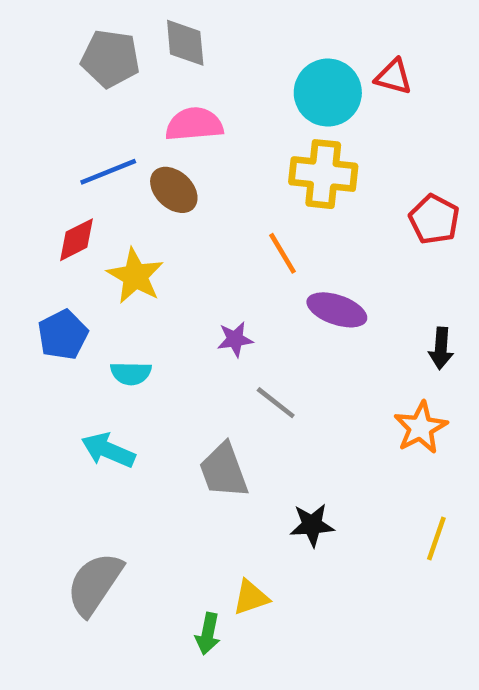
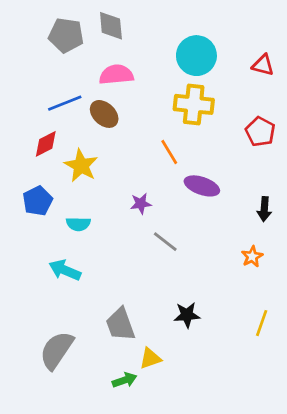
red triangle: (393, 77) -> (263, 65), moved
orange star: (421, 428) -> (252, 257), size x0.7
gray trapezoid: (224, 471) -> (120, 324), moved
green arrow: (208, 634) -> (124, 380), turned -120

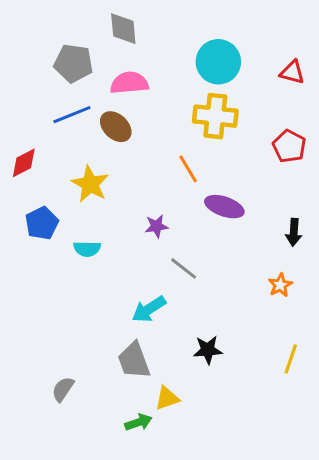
gray pentagon: (66, 35) -> (74, 63), moved
red diamond: (46, 144) -> (24, 163), moved
cyan arrow: (65, 270) -> (149, 309), moved, turned -56
gray semicircle: (57, 350) -> (63, 389), size x0.6

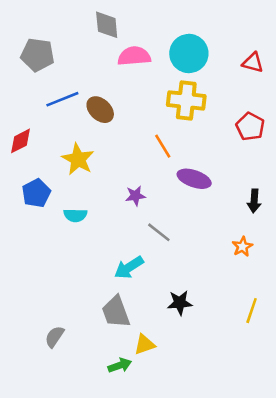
gray pentagon: (74, 63) -> (38, 55), moved
pink semicircle: (129, 83) -> (134, 56), moved

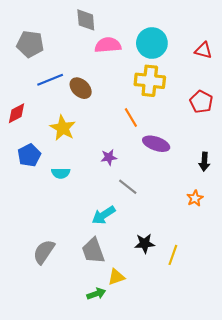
yellow line: (252, 311) -> (173, 255), moved
gray semicircle: (54, 337) -> (44, 252), moved, size x1.4

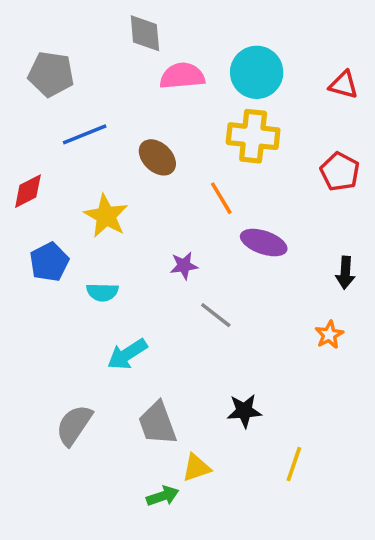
brown ellipse: (81, 88) -> (157, 157), moved
cyan arrow: (104, 215) -> (127, 354), moved
yellow line: (173, 255) -> (294, 464), moved

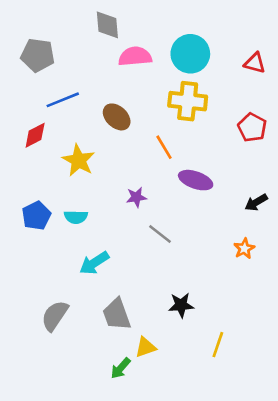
red diamond: (28, 191) -> (35, 135), moved
blue pentagon: (49, 262) -> (36, 216), moved
black arrow: (345, 273) -> (256, 202), turned 55
green arrow: (163, 496) -> (121, 368), turned 150

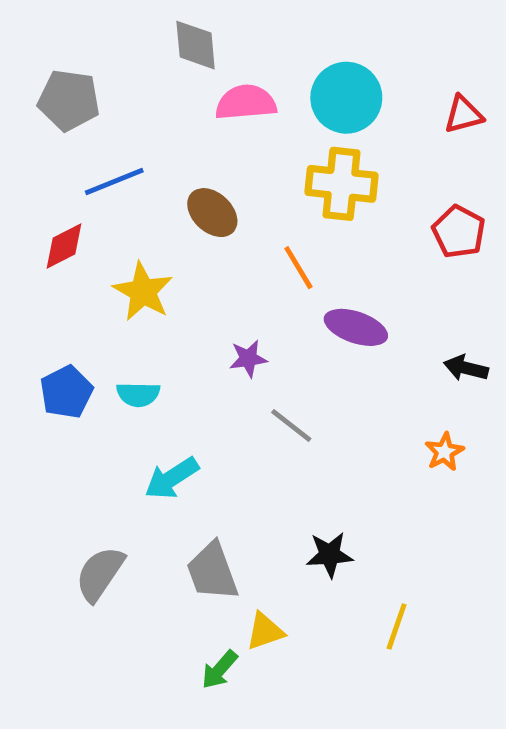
red triangle: (255, 63) -> (464, 114), turned -30
black arrow: (256, 202) -> (466, 368), turned 45

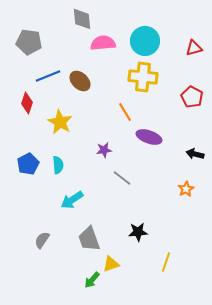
brown ellipse: (212, 213) -> (80, 81), moved
red diamond: (64, 246) -> (27, 103), turned -45
cyan semicircle: (138, 394) -> (58, 165), turned -96
gray semicircle: (100, 574) -> (42, 240), size x0.7

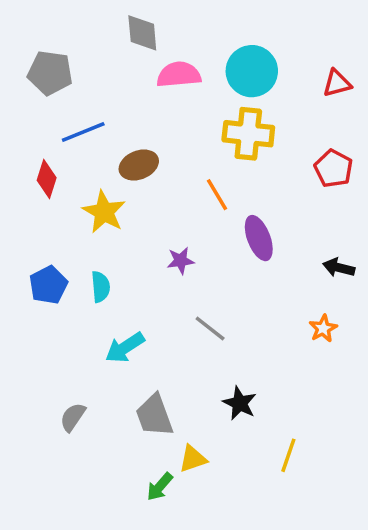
brown ellipse: (80, 81) -> (139, 165), moved, turned -65
purple ellipse: (149, 137) -> (259, 238), turned 50
gray line: (122, 178) -> (210, 328), moved
black star: (138, 232) -> (240, 403), turned 30

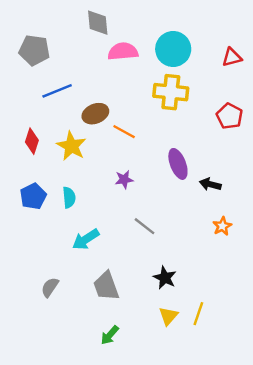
red diamond: (47, 179) -> (32, 141), moved
orange line: (217, 195) -> (124, 132), moved, turned -30
black arrow: (339, 268) -> (210, 184), moved
yellow triangle: (193, 459) -> (168, 316), moved, turned -30

